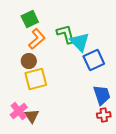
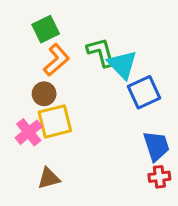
pink cross: (19, 111) -> (29, 132), moved
brown triangle: (32, 116) -> (49, 178), turned 49

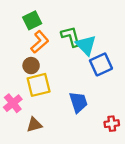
pink cross: (29, 132) -> (13, 103), moved
blue trapezoid: (156, 146) -> (78, 102), moved

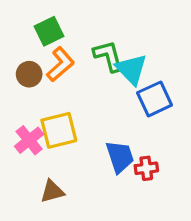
brown circle: (31, 66) -> (29, 74), moved
pink cross: (13, 103) -> (29, 140), moved
red cross: (112, 124) -> (146, 168), moved

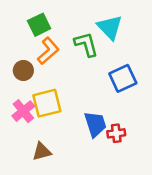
cyan triangle: (131, 69) -> (110, 27), moved
brown circle: (29, 74) -> (23, 70), moved

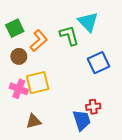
green square: (39, 25) -> (15, 28), moved
pink cross: (23, 111) -> (19, 89), turned -30
blue trapezoid: (95, 124) -> (82, 120), moved

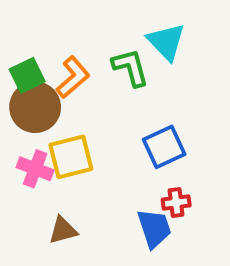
green square: (15, 28) -> (27, 75), moved
brown circle: (19, 56) -> (35, 107), size x1.6
blue square: (98, 63) -> (164, 147), moved

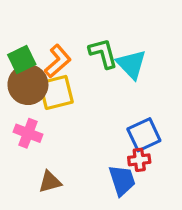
cyan triangle: (166, 42) -> (131, 64), moved
blue square: (164, 147) -> (144, 135), moved
yellow square: (71, 157) -> (56, 92), moved

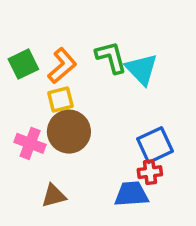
brown circle: (28, 85) -> (69, 132), moved
yellow square: (56, 92) -> (60, 99), size x0.7
blue trapezoid: (122, 180) -> (131, 194), turned -76

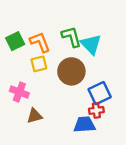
orange L-shape: (62, 66) -> (40, 42), turned -70
brown circle: (69, 132) -> (71, 71), moved
brown triangle: (54, 196) -> (35, 116), moved

